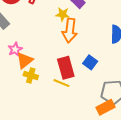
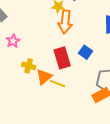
orange triangle: (25, 60) -> (44, 77), moved
yellow line: (61, 83) -> (58, 84), moved

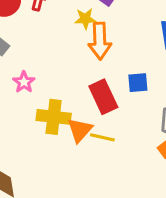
blue square: (85, 52) -> (138, 83), turned -32
yellow cross: (29, 66) -> (54, 117), size x1.5

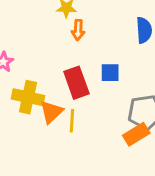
orange arrow: (100, 41) -> (78, 30), size x0.6
yellow line: (102, 137) -> (72, 121), turned 75

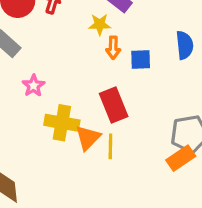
blue square: (110, 73) -> (141, 59), moved

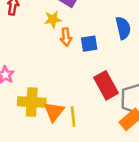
red rectangle: (114, 105) -> (106, 85), moved

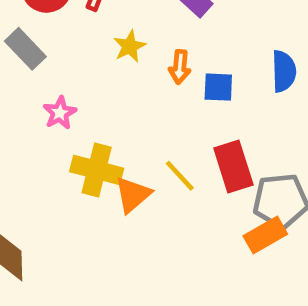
yellow star: (53, 19) -> (130, 46), moved, turned -30
yellow line: (73, 116) -> (180, 176), moved, turned -48

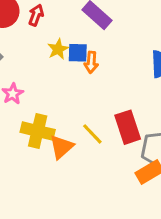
blue square: (218, 87) -> (78, 53), moved

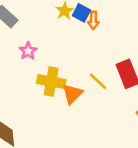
blue square: (78, 53) -> (81, 13), turned 30

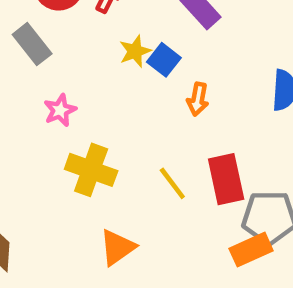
orange arrow: (93, 20) -> (198, 99), moved
orange triangle: (72, 94) -> (117, 247), moved

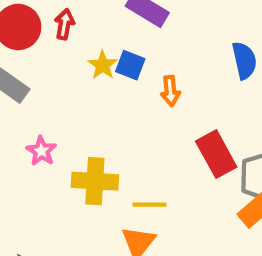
pink star: (60, 110) -> (41, 151), moved
yellow line: (172, 183) -> (149, 205), moved, turned -36

